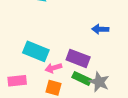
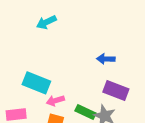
purple rectangle: (78, 58) -> (116, 90), moved

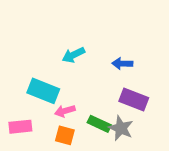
cyan arrow: (46, 22) -> (73, 55), moved

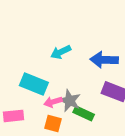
blue arrow: (122, 64) -> (104, 60), size x1.5
gray star: (121, 128) -> (70, 101), moved

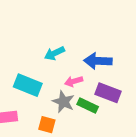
pink arrow: (53, 102) -> (74, 81), moved
green rectangle: (84, 113) -> (88, 106), moved

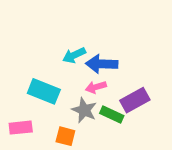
blue arrow: (98, 61) -> (102, 64), moved
purple rectangle: (108, 93) -> (135, 100), turned -50

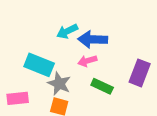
purple rectangle: (135, 100) -> (140, 73), moved, turned -40
gray star: (84, 110) -> (59, 84), moved

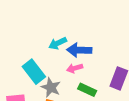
cyan rectangle: (39, 65) -> (34, 72), turned 30

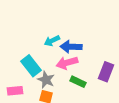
pink arrow: (75, 68) -> (67, 63), size x1.5

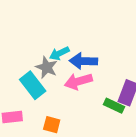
gray star: (46, 80) -> (47, 67), moved
green rectangle: (78, 82) -> (114, 106), moved

